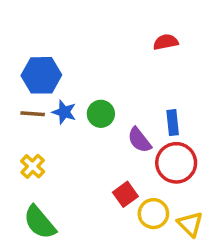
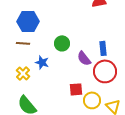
blue star: (64, 112) -> (42, 62), moved
red square: (125, 194) -> (76, 89), turned 32

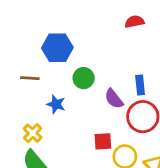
blue hexagon: (28, 21) -> (57, 48), moved
yellow cross: (23, 73) -> (33, 133), moved

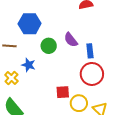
purple semicircle: (114, 99) -> (71, 40), moved
yellow cross: (33, 133) -> (11, 78), moved

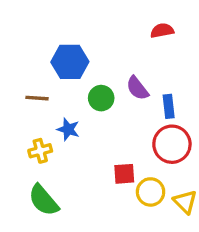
yellow cross: (11, 78) -> (40, 151), turned 32

